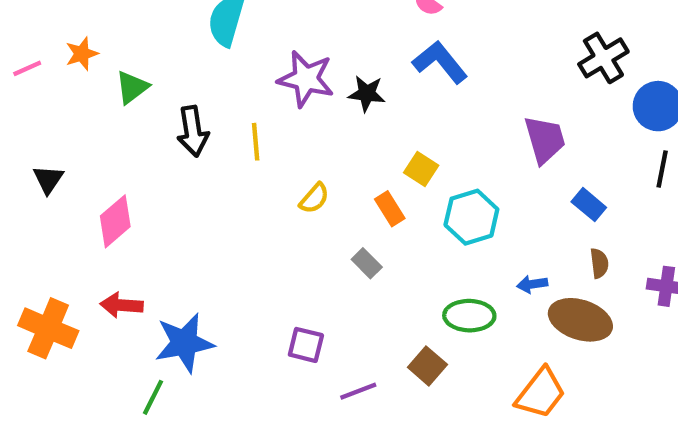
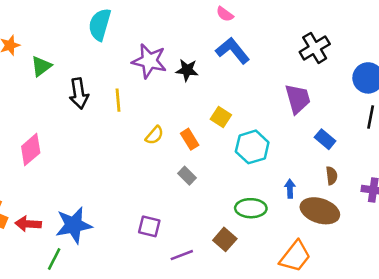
black cross: (603, 58) -> (315, 48), moved
orange rectangle: (390, 209) -> (190, 139), moved
blue arrow: (532, 284) -> (290, 189), turned 96
red arrow: (122, 305) -> (28, 224), moved

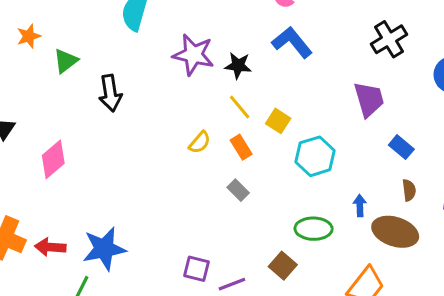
yellow line: (118, 100) -> (240, 107), moved, turned -35
purple square: (149, 226) -> (197, 269), moved

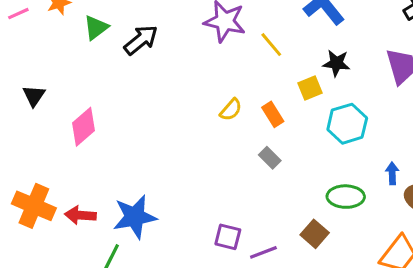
black star: (238, 65) -> (336, 63), moved
black arrow: (110, 93) -> (141, 40), moved, turned -120
yellow line: (240, 107) -> (271, 45), moved
yellow square: (278, 121) -> (310, 88), turned 35

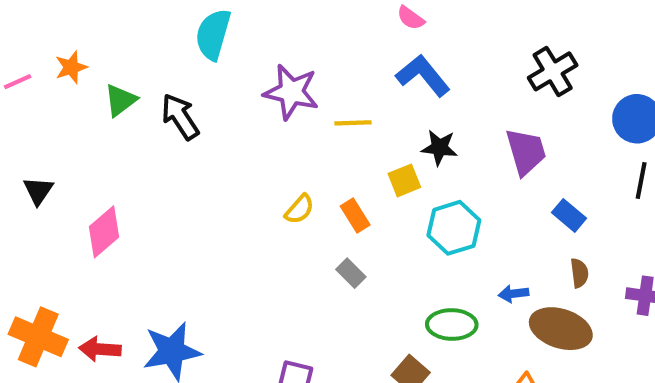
black arrow: (141, 40) -> (180, 117), turned -84
yellow line: (271, 45) -> (353, 123), turned -52
blue arrow: (392, 173) -> (513, 294), turned -95

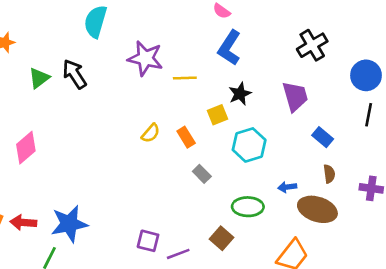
blue L-shape: (423, 76) -> (229, 48), turned -108
green triangle: (121, 100) -> (39, 78), moved
black star: (439, 148) -> (240, 94), turned -30
gray rectangle: (351, 273) -> (202, 174), moved

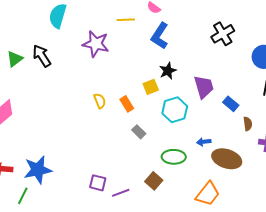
yellow line: (185, 78) -> (126, 20), moved
purple trapezoid: (295, 96) -> (204, 87), moved
yellow semicircle: (151, 133) -> (100, 101), turned -63
brown semicircle: (329, 174) -> (248, 124), moved

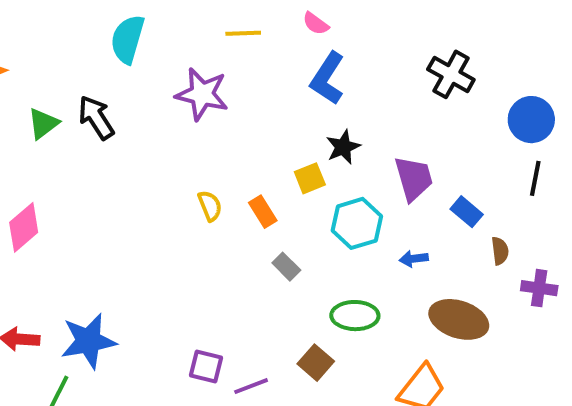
yellow line: (126, 20) -> (243, 33), moved
black cross: (223, 34) -> (451, 74), turned -30
blue arrow: (204, 142) -> (414, 259), moved

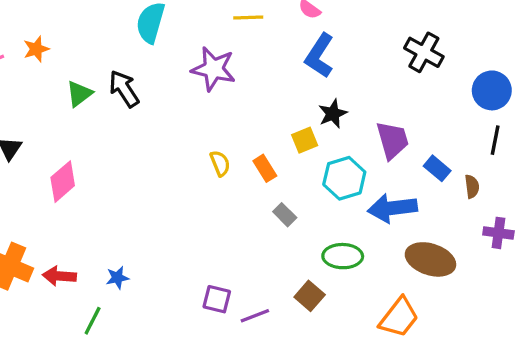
brown semicircle: (500, 251) -> (472, 187), moved
blue arrow: (414, 259) -> (392, 208), size x2.0
blue star: (88, 341) -> (117, 278), size x0.5

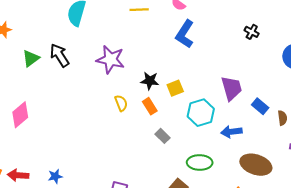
black cross: (424, 52) -> (252, 32), size x0.6
purple star: (213, 69) -> (110, 60), moved
black star: (333, 114) -> (150, 81), moved, turned 30
blue arrow: (392, 208) -> (231, 132), size x0.7

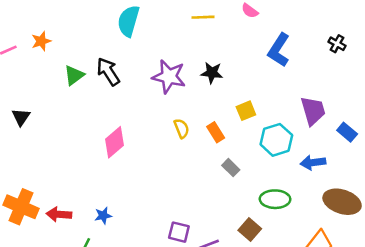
blue L-shape: (185, 34) -> (279, 50), moved
black star: (150, 81) -> (212, 73), moved
pink diamond: (20, 115) -> (115, 142), moved

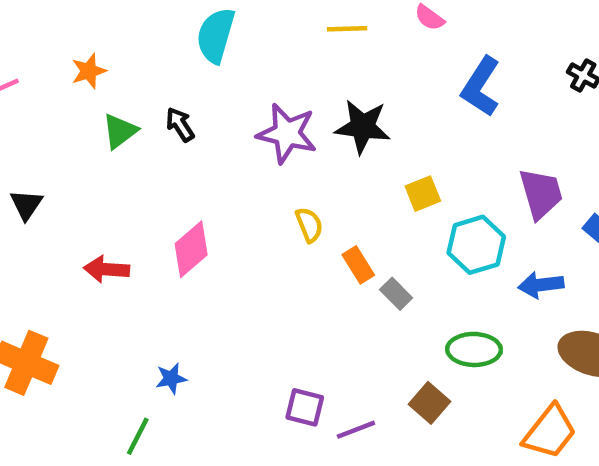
orange star: (41, 41) -> (89, 71), moved
black arrow: (108, 72) -> (180, 125), size x0.7
black star: (212, 73) -> (363, 127), size x1.4
orange rectangle: (216, 132) -> (358, 265), moved
red arrow: (59, 214) -> (107, 269), moved

